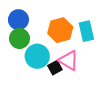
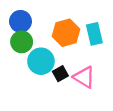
pink triangle: (69, 60) -> (84, 77), moved

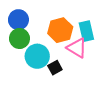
pink triangle: (84, 77) -> (77, 48), moved

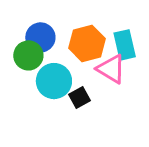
blue circle: (18, 20) -> (40, 37), moved

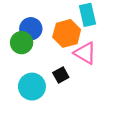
cyan rectangle: (125, 45) -> (87, 15), moved
cyan circle: (54, 81) -> (32, 87), moved

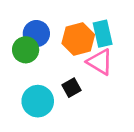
cyan rectangle: (87, 15) -> (103, 34), moved

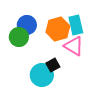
cyan circle: (38, 101) -> (42, 75), moved

